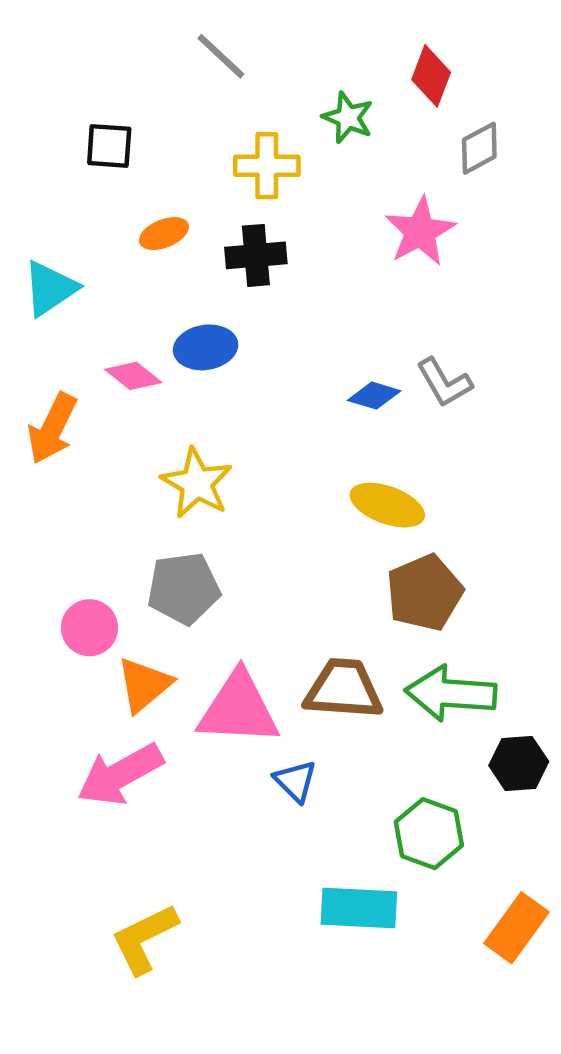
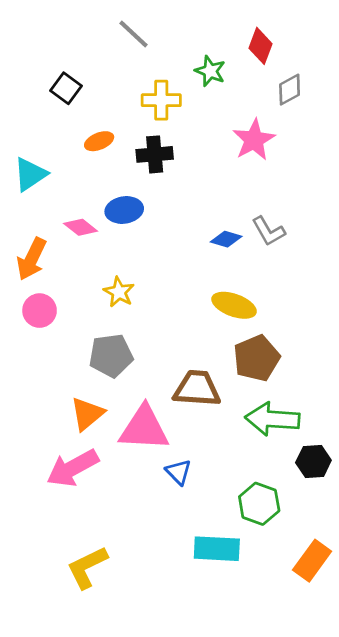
black square: (109, 146) -> (66, 88), turned 32
yellow star: (197, 483) -> (119, 292), size x0.7
pink circle: (89, 628) -> (40, 311), moved
brown trapezoid: (344, 689) -> (197, 389), moved

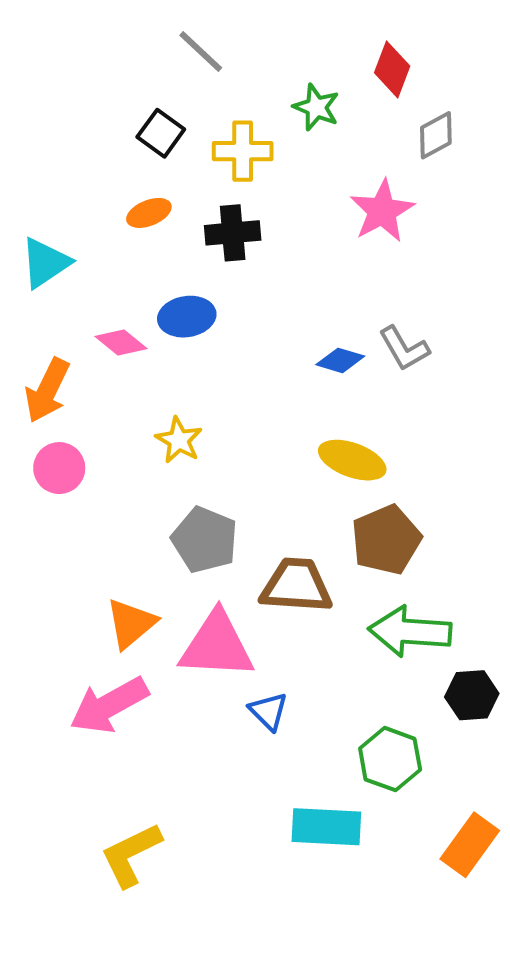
black square: (66, 88) -> (161, 133), moved
gray pentagon: (111, 356) -> (205, 540), moved, turned 30

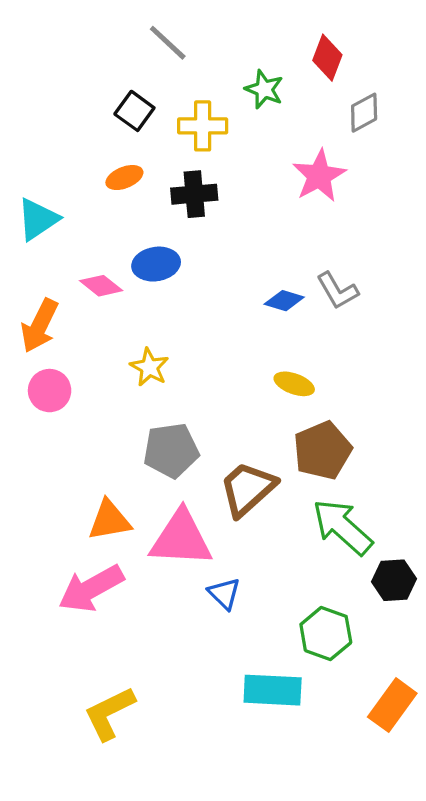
yellow ellipse: (352, 460) -> (294, 384), size x0.7
gray pentagon: (205, 540) -> (171, 450), turned -30
brown trapezoid: (296, 586) -> (248, 489), turned -46
orange triangle: (131, 623) -> (109, 520), turned 30
green arrow: (410, 631) -> (342, 527), turned 38

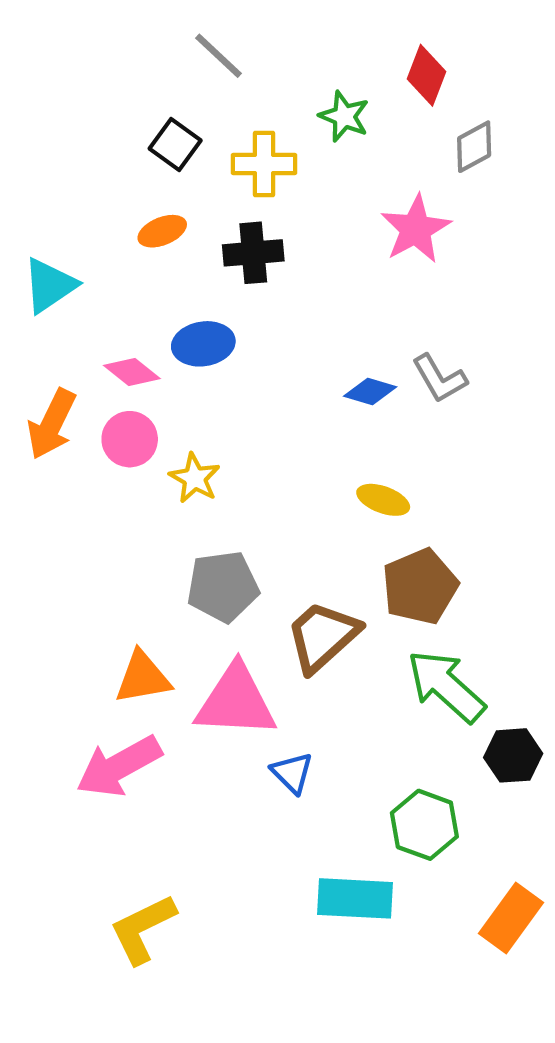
pink circle: (50, 391) -> (130, 439), moved

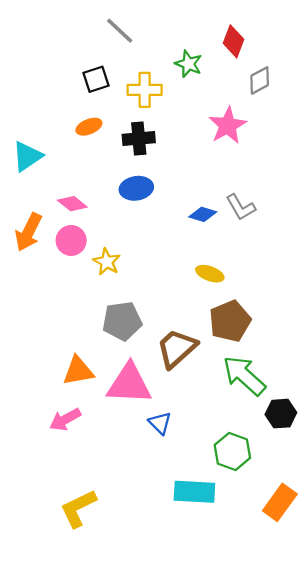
black square: (175, 145) -> (96, 79), turned 36
blue ellipse: (203, 344) -> (136, 188), moved
pink arrow: (119, 766) -> (65, 419), size x0.7

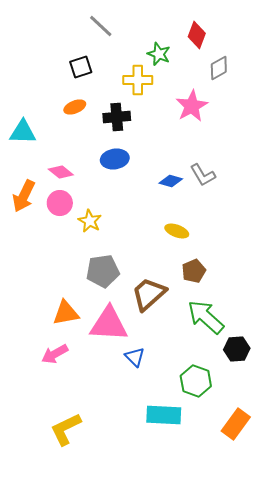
yellow cross: (145, 90) -> (138, 80), moved
cyan triangle: (27, 156) -> (23, 132), turned 36
brown pentagon: (230, 321) -> (194, 271), size x0.7

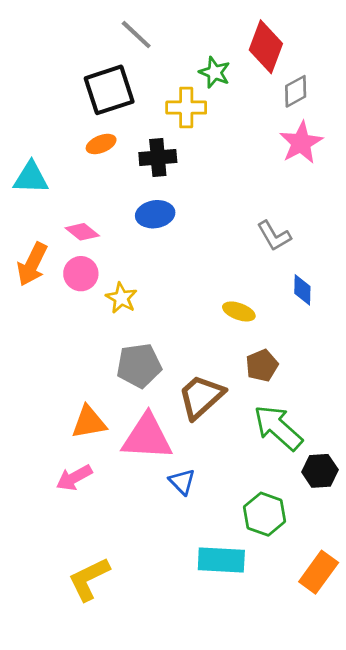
red diamond: (197, 35) -> (266, 47), size x1.4
black square: (81, 67) -> (109, 90), size x1.6
pink star: (192, 106) -> (301, 143), moved
blue diamond: (171, 181) -> (302, 290), moved, turned 75

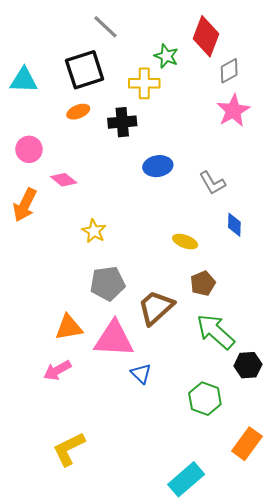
cyan triangle: (31, 178) -> (24, 80), moved
blue ellipse: (155, 214) -> (158, 166), moved
pink circle: (81, 274) -> (29, 149), moved
cyan rectangle: (221, 560) -> (186, 479), moved, turned -44

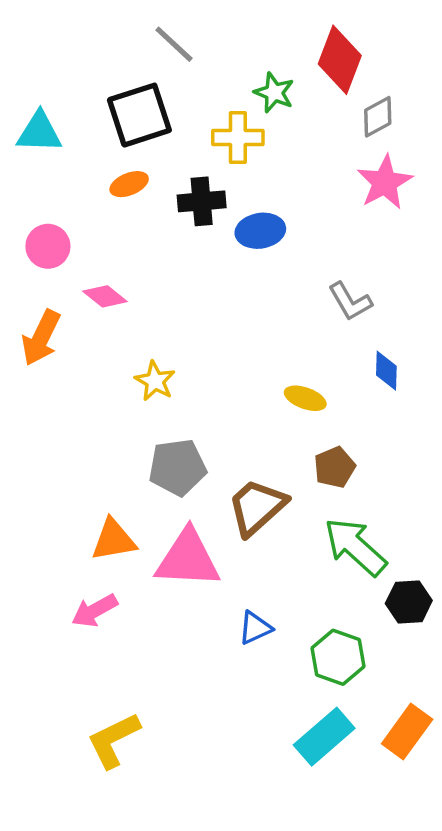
blue ellipse: (158, 166) -> (260, 231), moved
blue triangle: (141, 374) -> (255, 628), moved, turned 50
cyan rectangle: (186, 479) -> (324, 737), moved

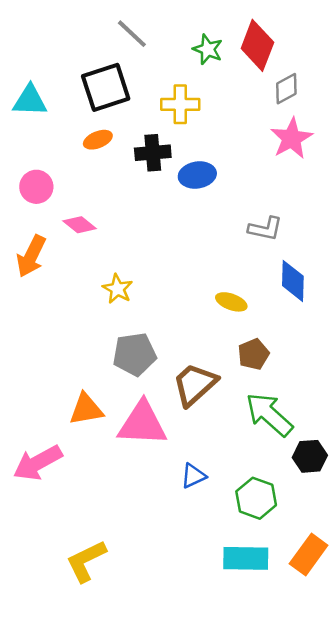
green star: (274, 93) -> (208, 49), moved
gray L-shape: (350, 302) -> (265, 229), turned -48
blue diamond: (386, 371) -> (293, 281), size x1.4
pink arrow: (95, 611) -> (38, 463), moved, size x1.4
cyan rectangle: (324, 737) -> (246, 558), turned 42

